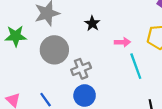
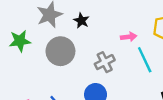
black star: (92, 23) -> (81, 21), moved
gray cross: (81, 69) -> (105, 62), moved

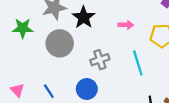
black star: (81, 21) -> (84, 17), size x1.5
pink arrow: (129, 37) -> (126, 25), moved

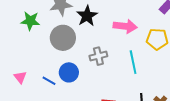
pink arrow: (126, 25) -> (125, 26), size x1.6
blue circle: (87, 89) -> (69, 72), moved
blue line: (49, 91) -> (49, 81), turned -32

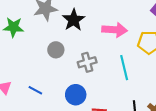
gray circle: (63, 38) -> (56, 50), moved, size x0.6
blue circle: (69, 72) -> (76, 95), moved

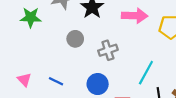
cyan line: (124, 68) -> (146, 73), moved, turned 45

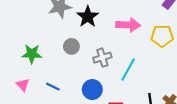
green star: (31, 17) -> (32, 54), moved
cyan line: (146, 73) -> (128, 70), moved

